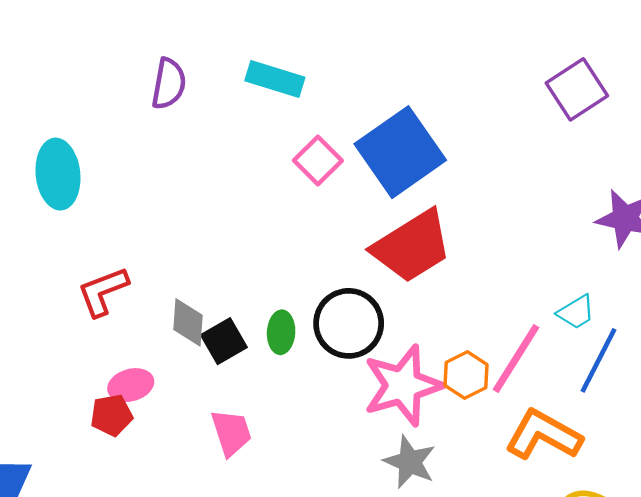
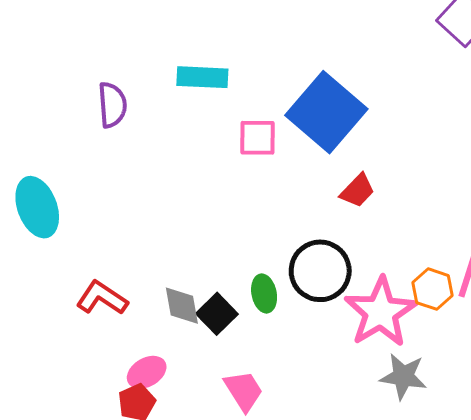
pink square: (318, 160) -> (257, 138), turned -30
red trapezoid: (412, 246) -> (357, 191), size x0.5
red L-shape: (103, 291) -> (102, 298), turned 69

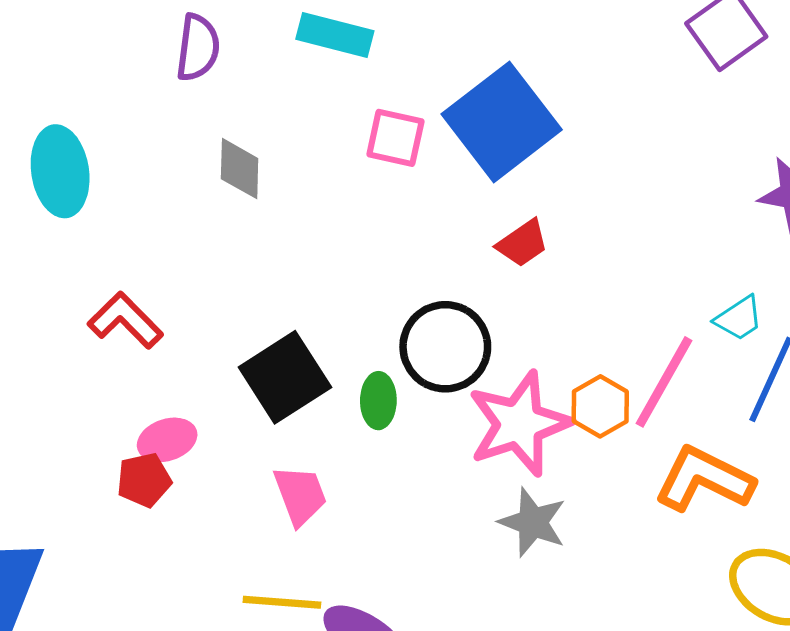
green ellipse: (264, 293) -> (378, 401), moved
gray diamond: (182, 306) -> (240, 169), moved
black square: (217, 314) -> (285, 377), size x1.5

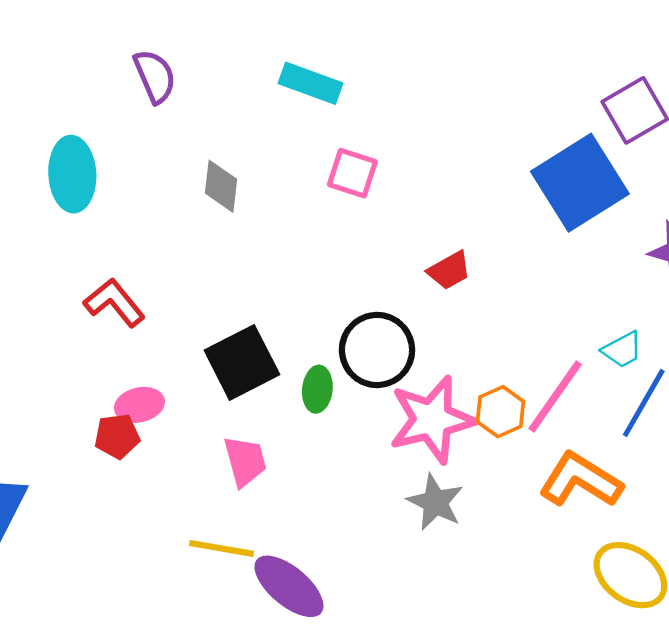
purple semicircle: (198, 48) -> (155, 76), moved, turned -36
blue square: (502, 122) -> (580, 183), moved

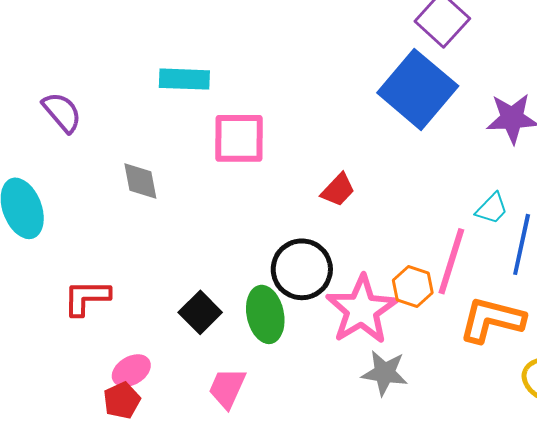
pink square: (352, 173) -> (239, 138), size x1.4
red L-shape: (114, 303) -> (87, 298), turned -33
black square: (242, 362) -> (200, 312), size x0.7
green ellipse: (317, 389) -> (265, 314), size x1.5
pink trapezoid: (245, 461) -> (227, 388), turned -123

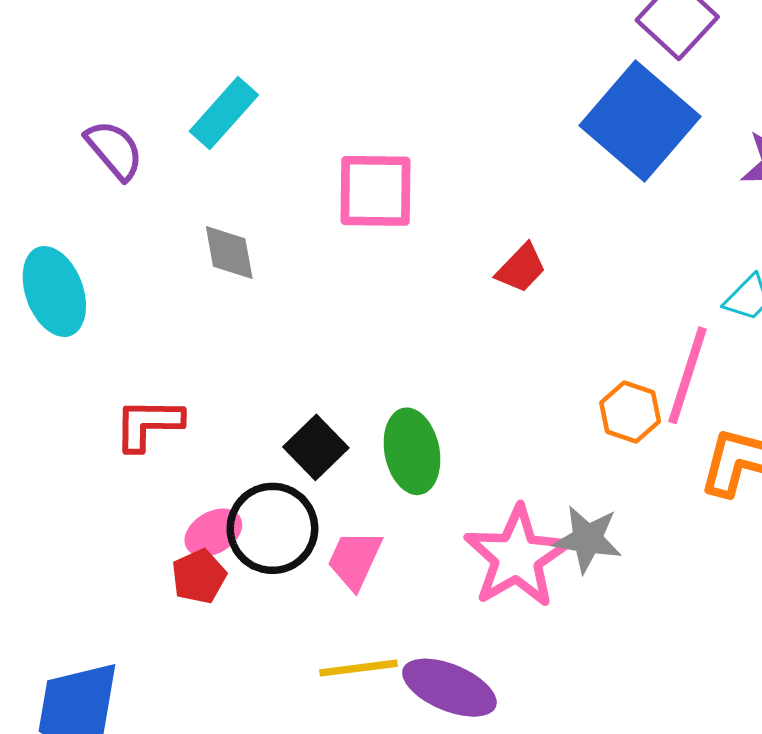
cyan rectangle: (184, 79) -> (224, 113), moved, turned -51
black circle: (302, 269) -> (272, 528), moved
pink star: (362, 310) -> (517, 557), moved

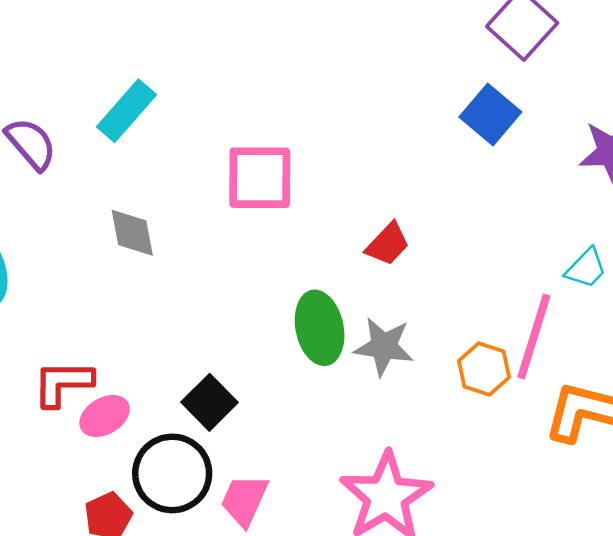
blue square: (640, 121) -> (490, 115), size x0.6
green ellipse: (412, 451) -> (320, 328), moved
pink ellipse: (213, 533) -> (105, 416), moved
gray star: (588, 539) -> (384, 347), moved

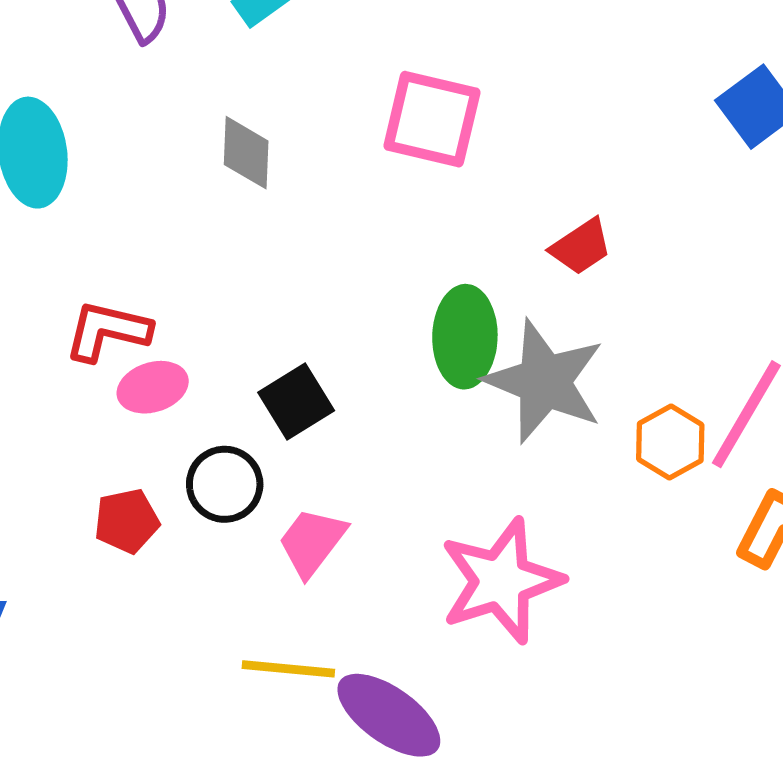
gray star: (384, 347) -> (544, 381), size x1.5
black circle: (172, 473) -> (225, 484), size x0.7

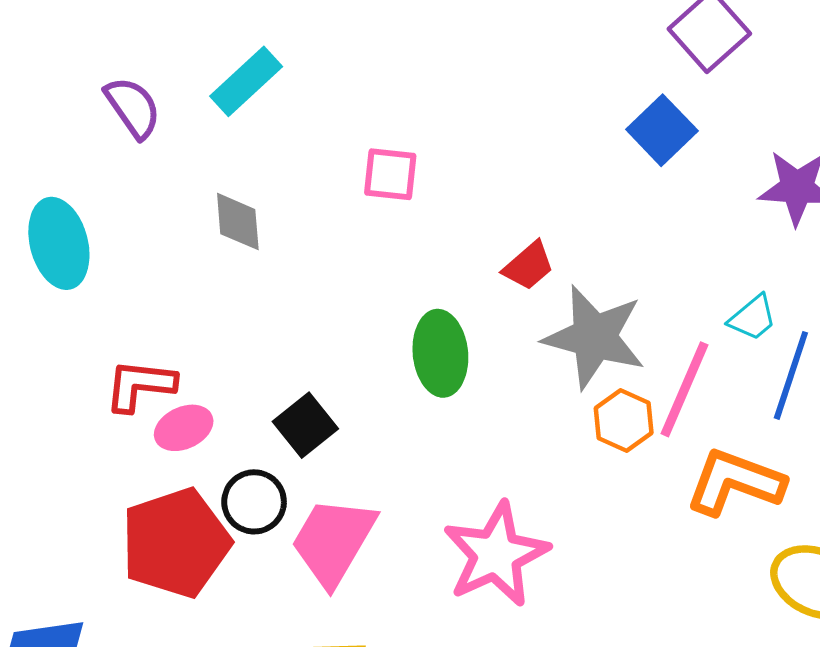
pink square: (432, 119) -> (390, 174), size x0.7
gray star: (544, 381) -> (594, 337), moved
red pentagon: (127, 521) -> (176, 543), size x2.0
pink trapezoid: (312, 542) -> (333, 541), size x1.5

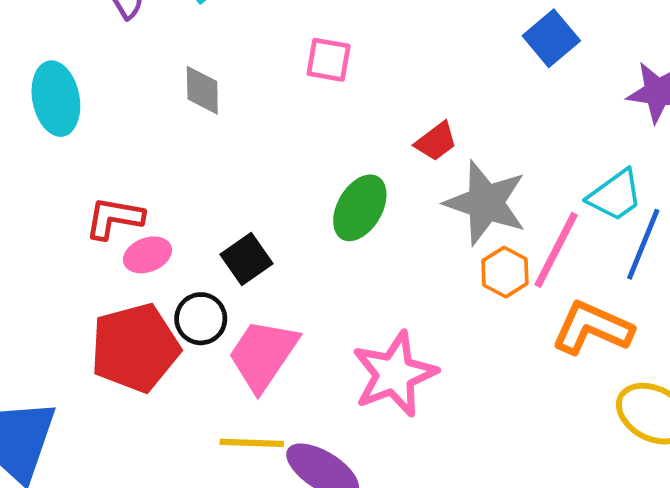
cyan trapezoid: (753, 318) -> (615, 195), size x1.4
green ellipse: (440, 353) -> (360, 208), turned 32

